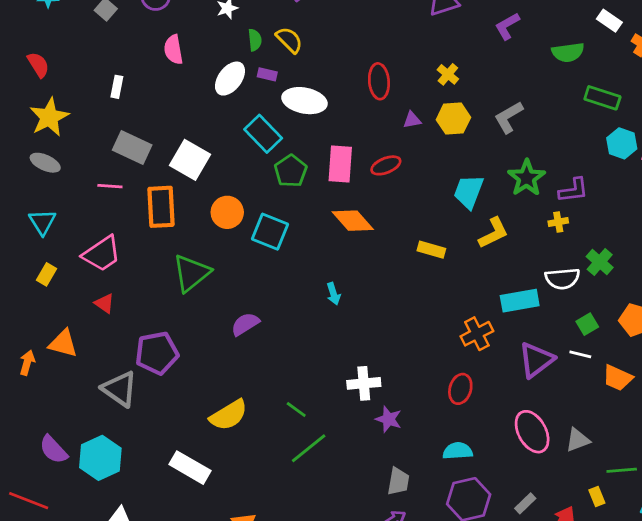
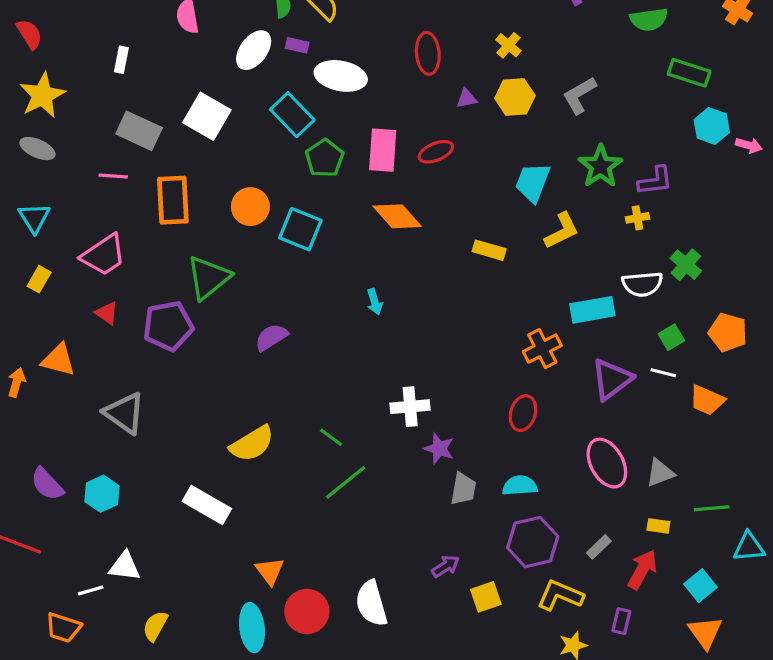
white square: (190, 160) -> (207, 116), moved
purple pentagon: (157, 353) -> (168, 326), moved
cyan hexagon: (100, 458) -> (102, 494), size x0.7
gray trapezoid: (398, 481) -> (463, 489), moved
yellow rectangle: (597, 496) -> (658, 526), moved, turned -60

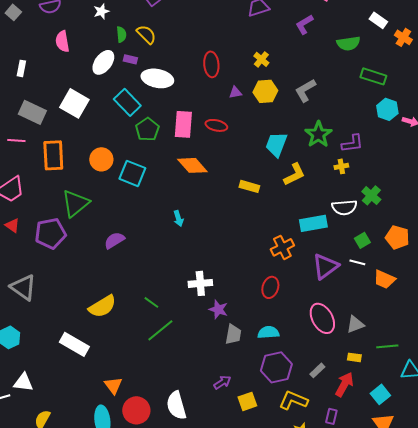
red ellipse: (436, 152) -> (216, 125), turned 35

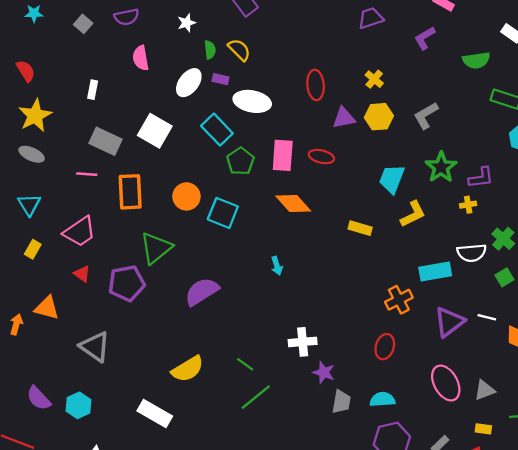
purple triangle: (235, 92) -> (344, 118), size x1.5
purple semicircle: (114, 240) -> (202, 291), size x1.4
green square: (362, 240) -> (504, 277), moved

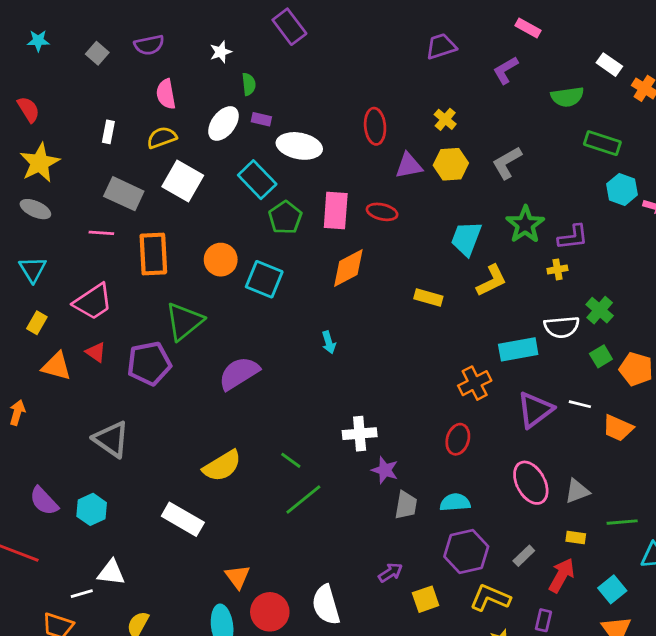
yellow semicircle: (239, 50) -> (162, 138), moved, turned -65
orange diamond: (293, 203) -> (348, 268), turned -76
orange triangle: (47, 308) -> (56, 366), moved

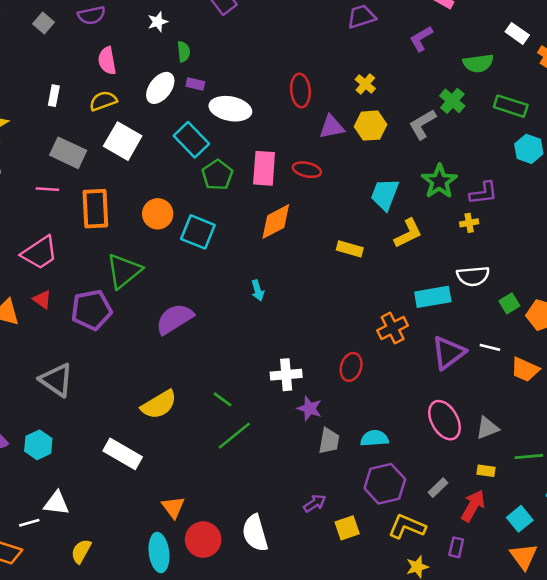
green cross: (600, 310) -> (452, 101), moved
red ellipse: (458, 439) -> (351, 367), moved

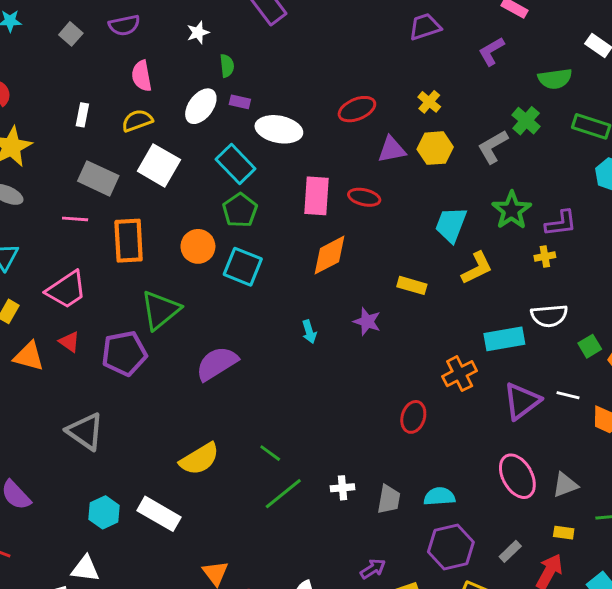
red ellipse: (300, 91) -> (357, 109), turned 72
green pentagon: (217, 175) -> (240, 210), moved
white cross: (286, 375) -> (343, 488), moved, size x0.7
purple star: (310, 408) -> (367, 322), moved
cyan hexagon: (38, 445) -> (104, 512), moved

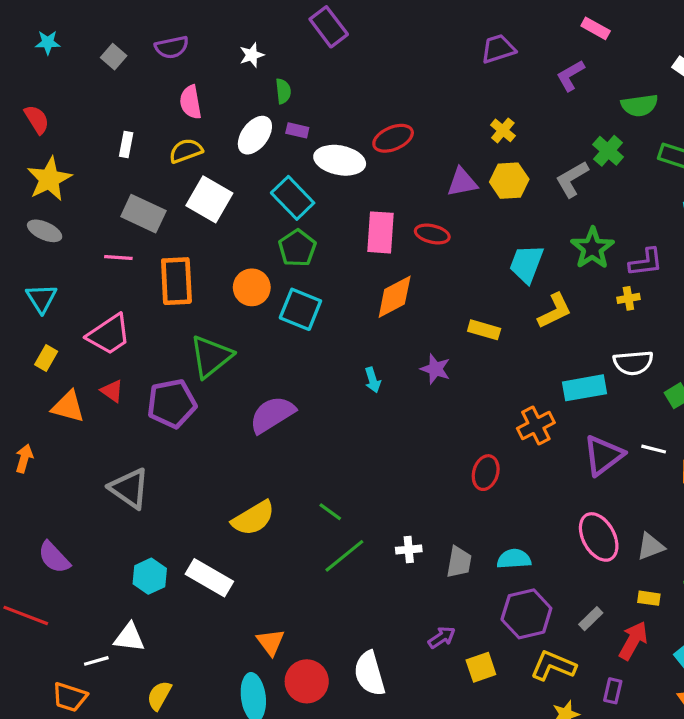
red ellipse: (357, 109) -> (393, 138), moved

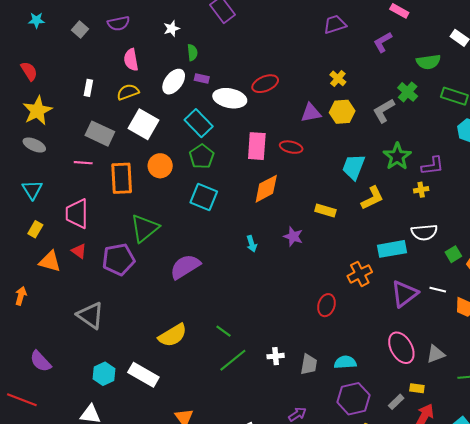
orange circle: (252, 287) -> (160, 166), moved
pink trapezoid: (109, 334) -> (77, 214), turned 124
yellow rectangle: (649, 598) -> (417, 388), moved

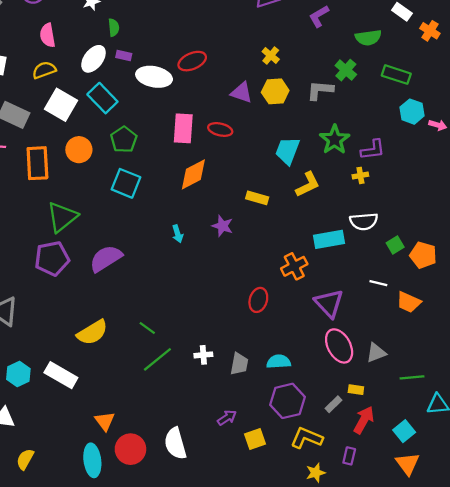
gray L-shape: (384, 111) -> (320, 90), turned 35
purple triangle: (311, 113) -> (242, 92), turned 30
cyan rectangle: (199, 123) -> (102, 98), moved
purple pentagon: (119, 259) -> (52, 258), moved
purple triangle: (404, 294) -> (329, 303), moved, turned -36

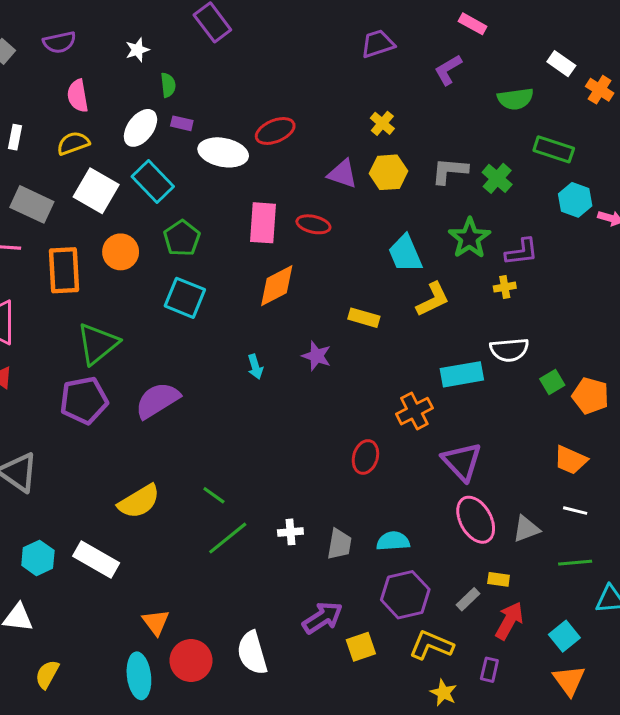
green cross: (346, 70) -> (497, 178), moved
cyan trapezoid: (288, 151) -> (405, 253), turned -44
white line: (378, 283) -> (575, 511), moved
purple arrow: (227, 418) -> (323, 618), size x1.5
yellow star: (316, 473) -> (444, 693), turned -30

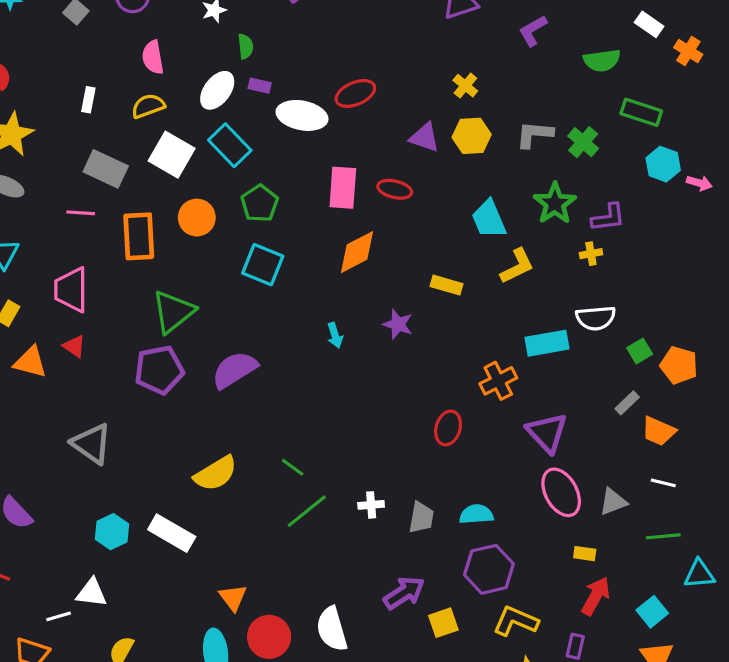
gray rectangle: (468, 599) -> (627, 403), moved

